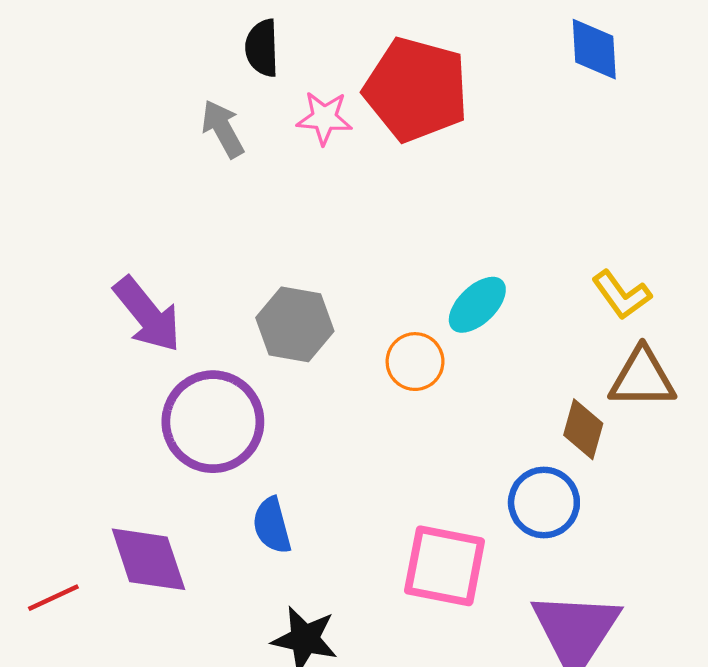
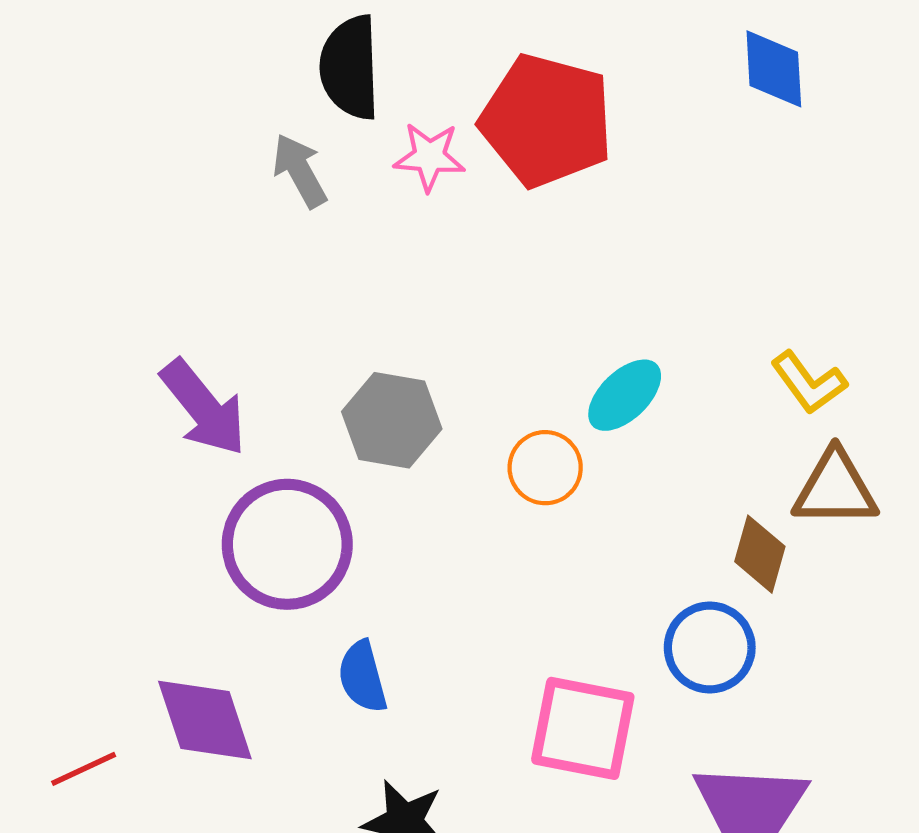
black semicircle: (262, 48) -> (350, 67), size x1.4

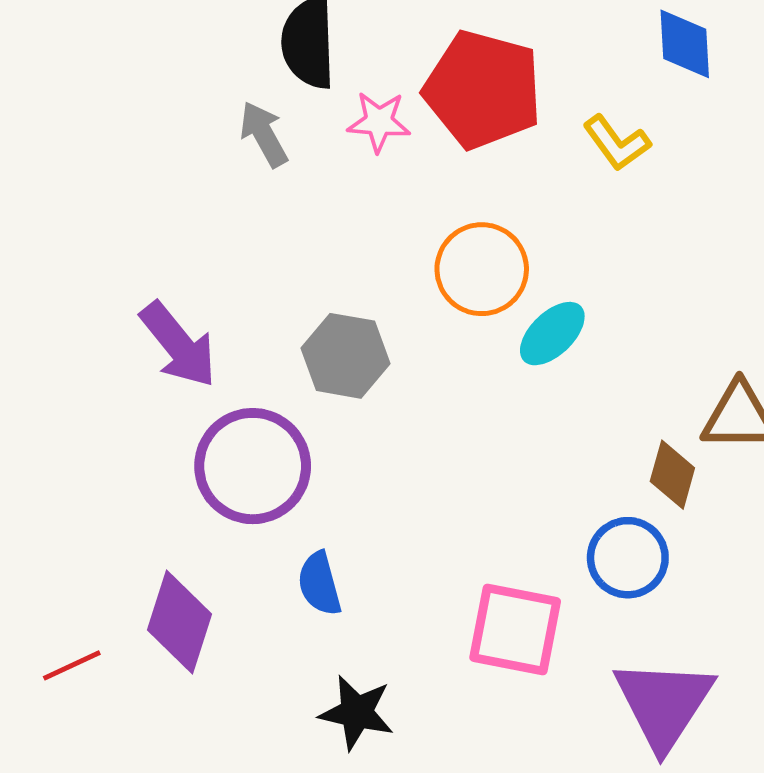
yellow L-shape: (809, 383) -> (617, 143), moved
orange circle: (545, 468) -> (482, 269), moved, size x1.4
purple diamond: (205, 720) -> (180, 622), turned 36

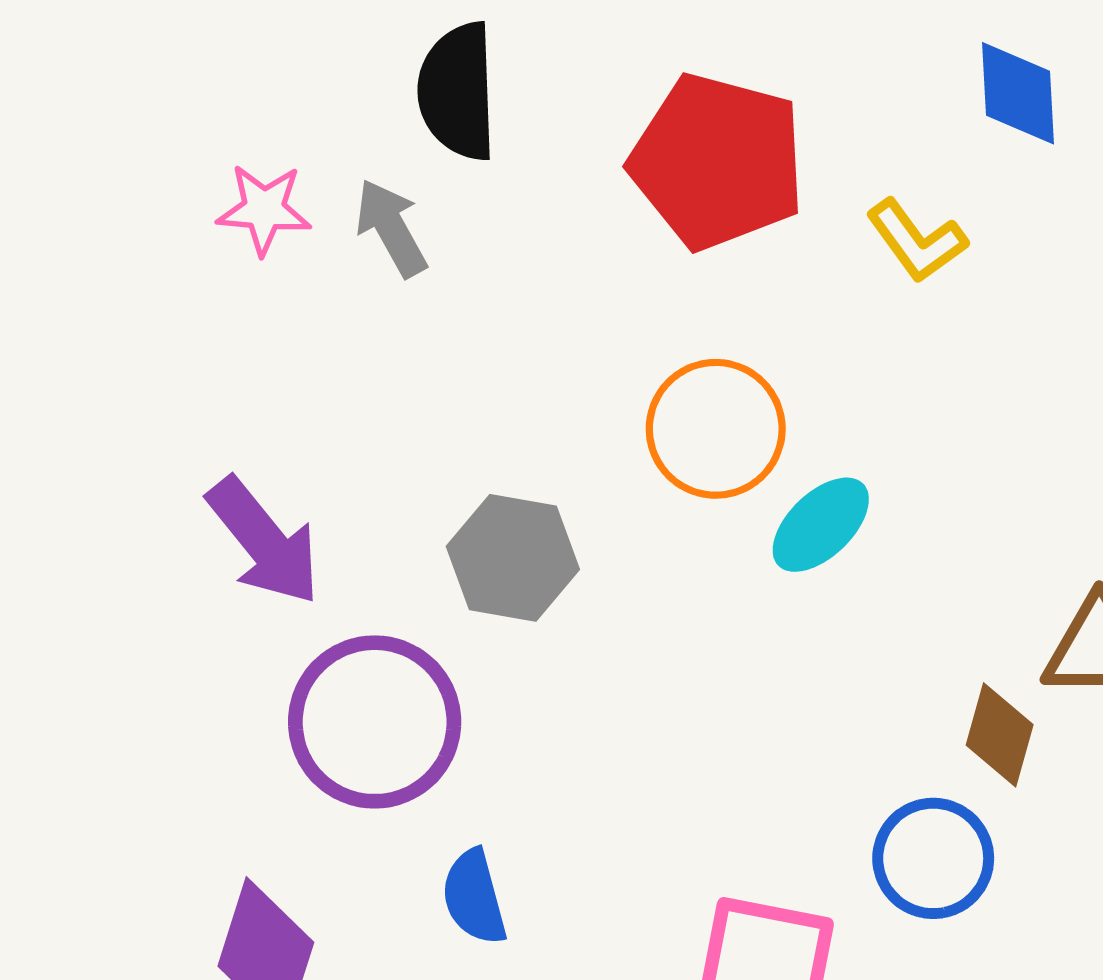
pink star: (379, 122) -> (264, 209), moved

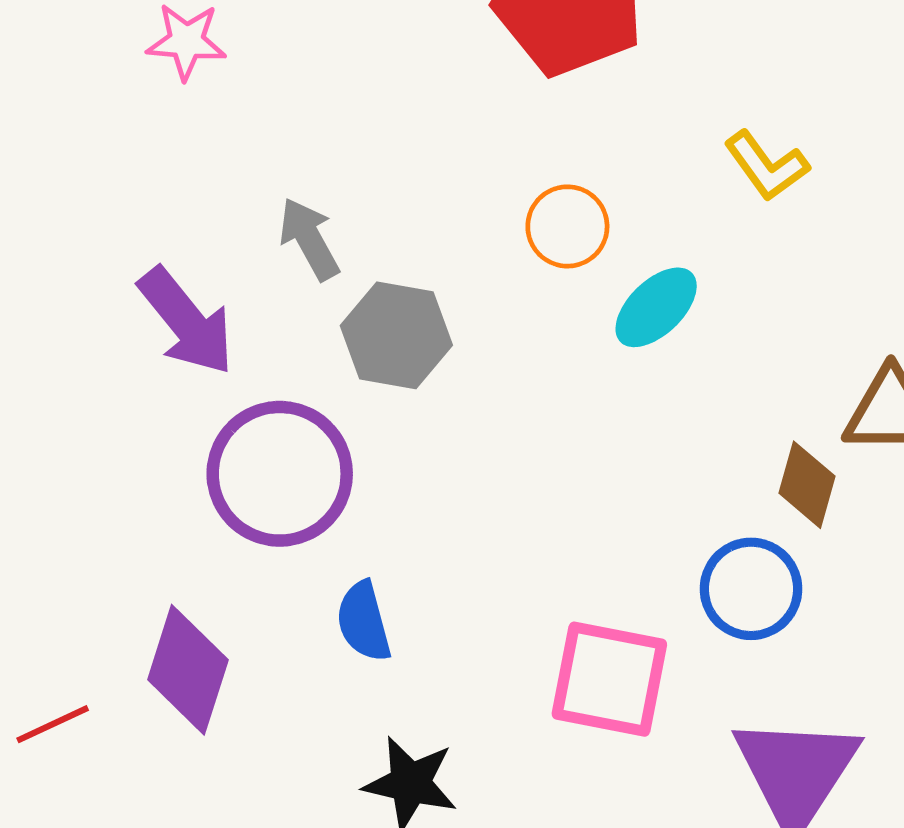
gray arrow: (391, 228) -> (309, 239), moved
yellow L-shape: (917, 241) -> (767, 166), moved
orange circle: (716, 429) -> (567, 226), size x0.7

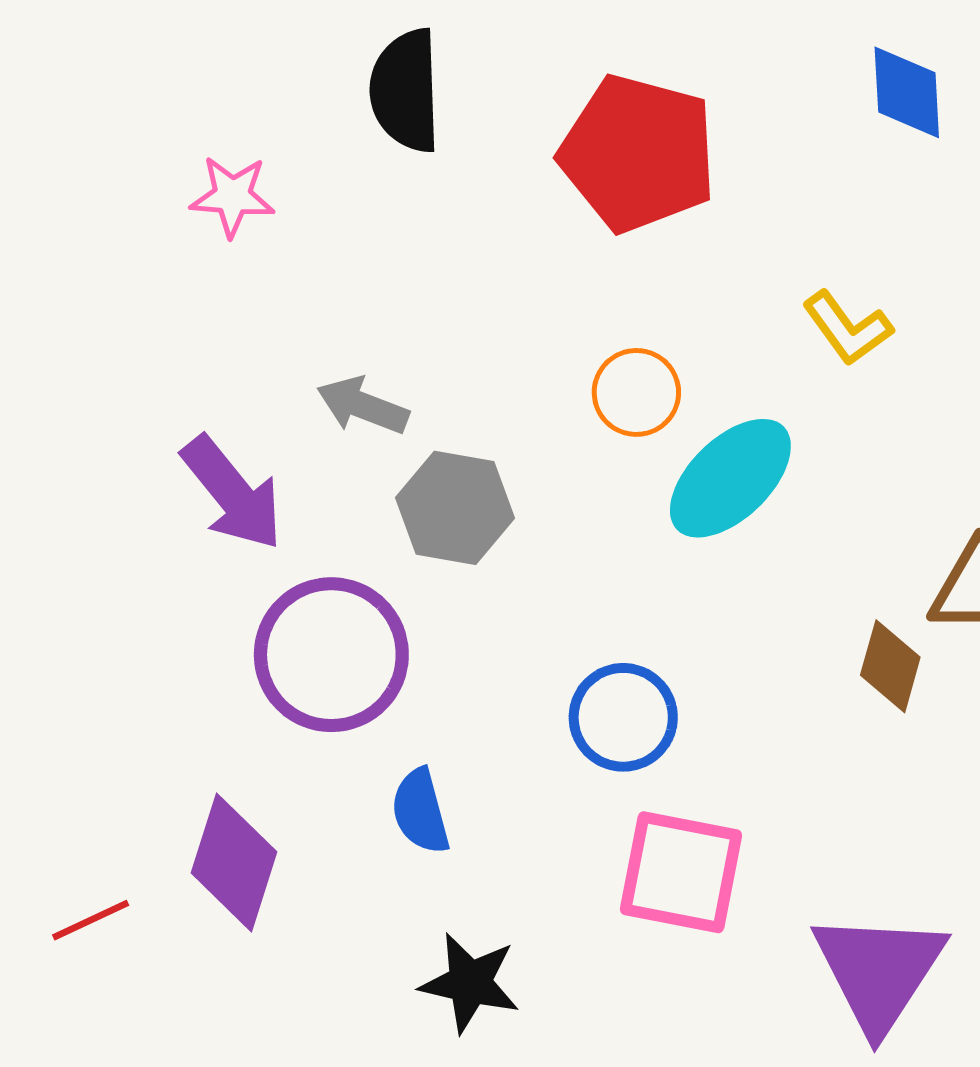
gray arrow: (309, 239) -> (363, 406), turned -40
cyan ellipse: (656, 307) -> (730, 478), size x1.4
blue circle: (751, 589) -> (623, 717), moved

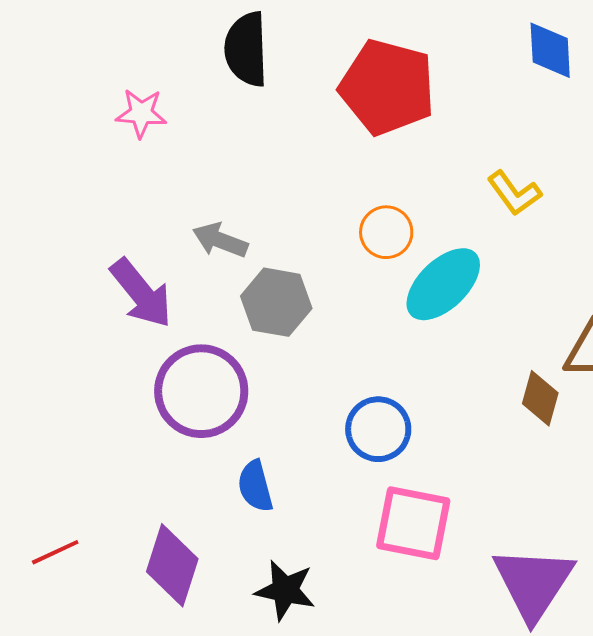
purple diamond: (234, 862) -> (172, 565), moved

